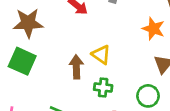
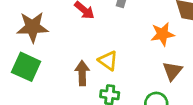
orange star: (153, 29) -> (162, 34), turned -30

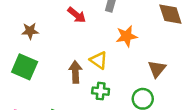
brown star: (33, 27) -> (30, 31), size x0.6
orange star: (162, 34) -> (126, 36), moved

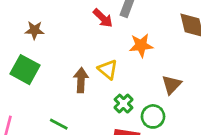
red arrow: (77, 15) -> (103, 18), moved
green cross: (101, 91) -> (124, 104), moved, turned 35

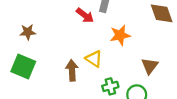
green cross: (124, 104) -> (110, 86), turned 35

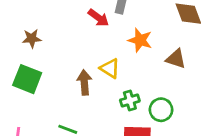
orange star: (120, 35) -> (140, 40), turned 30
brown triangle: (150, 66) -> (176, 59), moved, turned -48

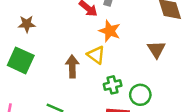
orange star: (140, 40) -> (110, 31), moved
brown triangle: (176, 59) -> (156, 49), turned 36

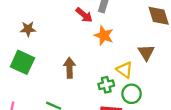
yellow triangle: (96, 55) -> (125, 70), moved

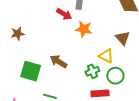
green square: (22, 62) -> (31, 71), moved
brown arrow: (70, 68) -> (58, 62), turned -48

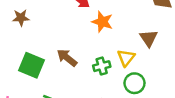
yellow triangle: (106, 56) -> (126, 58), turned 35
green cross: (92, 71) -> (102, 66), moved

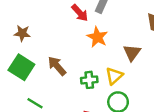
brown star: (21, 18) -> (22, 33), moved
brown triangle: (149, 38) -> (132, 53), moved

